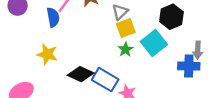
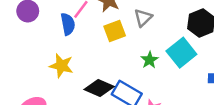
yellow square: (126, 28) -> (115, 31), moved

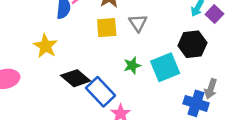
gray triangle: (143, 18) -> (138, 23), turned -36

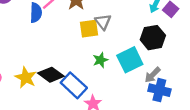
yellow square: (107, 28) -> (89, 29), moved
yellow star: (45, 46) -> (26, 78), moved
gray arrow: (211, 89) -> (153, 75), moved, turned 30

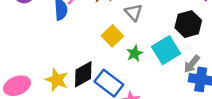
yellow square: (89, 29) -> (112, 36), moved, turned -30
black diamond: (51, 75) -> (83, 74), turned -60

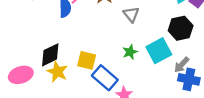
yellow square: (112, 36) -> (87, 60), moved, turned -36
black diamond: (83, 74) -> (50, 55), moved

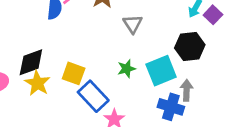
gray arrow: (182, 65) -> (187, 90), turned 133
blue cross: (189, 79) -> (171, 107), moved

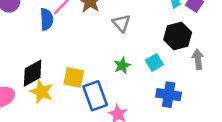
cyan square: (161, 71) -> (154, 62), size x0.6
gray arrow: (187, 90) -> (198, 59), moved
blue rectangle: (93, 96) -> (95, 96), turned 32

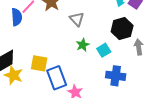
green star: (122, 65) -> (83, 45), moved

